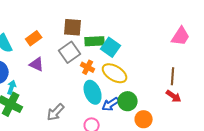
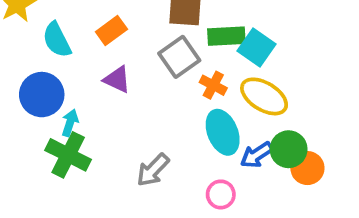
orange circle: (144, 119) -> (307, 168), moved

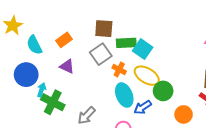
green circle: (289, 149) -> (163, 91), moved
green cross: (68, 155) -> (53, 102), moved
orange circle: (307, 168) -> (184, 114), moved

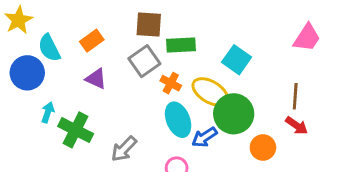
cyan square: (143, 49) -> (237, 60), moved
blue circle: (26, 75) -> (27, 73), moved
cyan arrow: (41, 90) -> (48, 112), moved
green circle: (163, 91) -> (234, 114), size x1.4

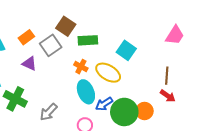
brown square: (149, 25) -> (66, 26), turned 30
gray square: (144, 61) -> (51, 45), moved
green circle: (234, 114) -> (124, 112), moved

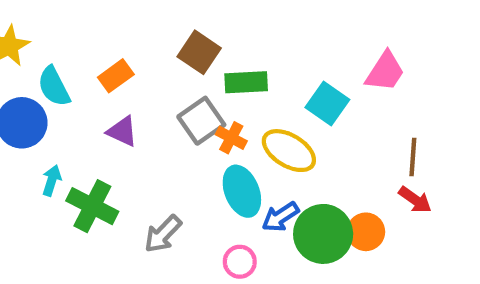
pink trapezoid: (175, 35) -> (385, 72), moved
gray square: (51, 45) -> (201, 121), moved

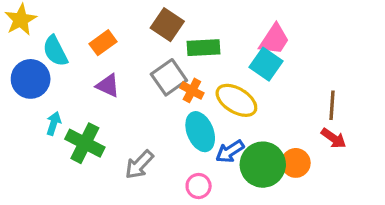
pink trapezoid: (385, 72) -> (274, 39), moved

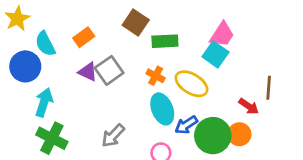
gray square: (169, 77) -> (109, 70), moved
cyan arrow: (54, 123) -> (44, 102), size x1.5
red arrow: (334, 138) -> (249, 106), moved
green cross: (85, 143) -> (52, 138), moved

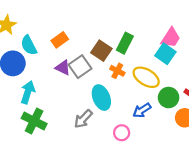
brown square: (136, 23) -> (101, 51), moved
green rectangle: (165, 41) -> (125, 43), turned -60
cyan ellipse: (162, 109) -> (101, 98), moved
green circle: (213, 136) -> (169, 98), moved, size x0.7

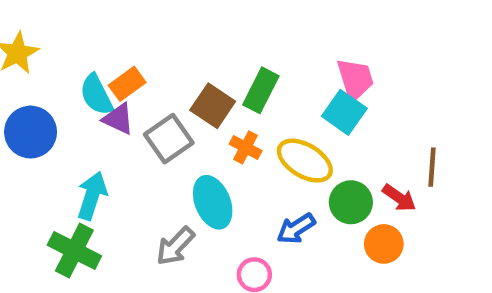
pink trapezoid: (171, 38) -> (355, 79), turned -50
cyan semicircle: (29, 45) -> (96, 95), moved
purple triangle: (63, 68) -> (118, 119), moved
cyan arrow: (28, 92) -> (92, 196), moved

